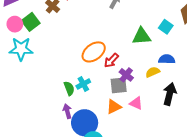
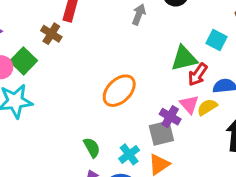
red arrow: (111, 60) -> (198, 75), moved
cyan cross: (83, 84) -> (129, 154), moved
pink triangle: (136, 103) -> (189, 104), moved, turned 32

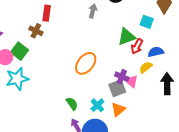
pink triangle: (189, 104) -> (132, 81), moved

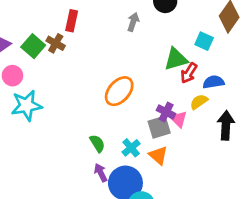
green square: (19, 51) -> (33, 46), moved
orange triangle: (118, 109) -> (158, 155), turned -42

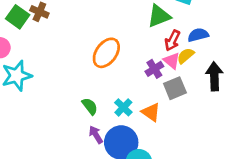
red arrow: (189, 73) -> (172, 41), moved
purple cross: (166, 112) -> (154, 69), turned 36
pink triangle: (179, 119) -> (172, 61), moved
gray square: (159, 127) -> (175, 88), moved

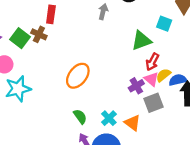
blue semicircle: (198, 35) -> (178, 80), moved
orange ellipse: (106, 53) -> (78, 76), moved

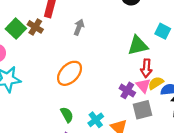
gray arrow: (103, 12) -> (79, 27), moved
red arrow: (152, 62) -> (146, 68), turned -30
purple cross: (136, 86) -> (127, 90), turned -35

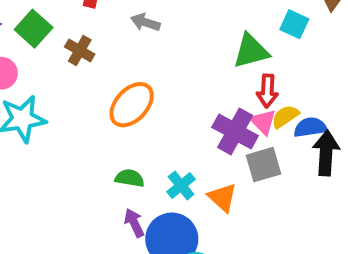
brown cross: (35, 27) -> (80, 50), moved
gray arrow: (79, 27) -> (145, 22), turned -91
purple cross: (127, 90) -> (235, 131), size x1.5
green semicircle: (67, 115) -> (130, 178), turned -49

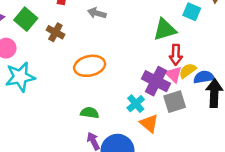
orange ellipse: (132, 105) -> (90, 66), turned 36
cyan cross: (181, 185) -> (136, 104), moved

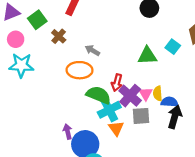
gray arrow: (97, 13) -> (92, 50), moved
red arrow: (176, 55) -> (117, 83), moved
yellow semicircle: (188, 71) -> (158, 93), turned -72
cyan cross: (136, 104) -> (109, 110), size x1.5
green semicircle: (90, 113) -> (98, 95), moved, size x1.6

